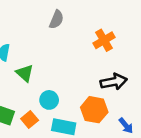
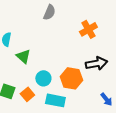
orange hexagon: (94, 110) -> (71, 78), moved

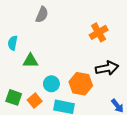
gray semicircle: (49, 12) -> (42, 15), moved
green triangle: (23, 56) -> (30, 61), turned -42

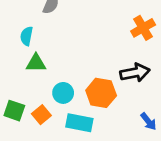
orange cross: (99, 32) -> (143, 28), moved
cyan semicircle: (13, 43) -> (27, 36), moved

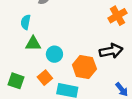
cyan circle: (63, 93) -> (54, 54), moved
orange square: (41, 115) -> (45, 78), moved

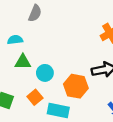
cyan semicircle: (26, 22) -> (15, 40), turned 72

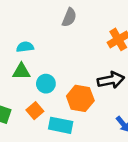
gray semicircle: (35, 13) -> (69, 17), moved
cyan semicircle: (15, 40) -> (25, 47), moved

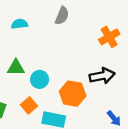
cyan semicircle: (25, 47) -> (19, 24), moved

